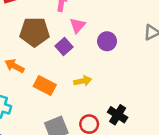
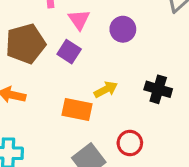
orange rectangle: (45, 86) -> (77, 109), moved
black cross: (118, 115) -> (158, 89), moved

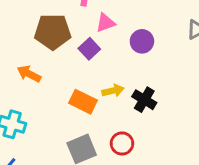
pink triangle: (79, 20) -> (105, 23), turned 30
black cross: (158, 89) -> (144, 100), moved

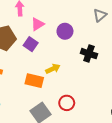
black cross: (144, 100) -> (89, 54), moved

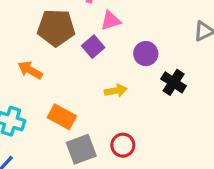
purple circle: (65, 31) -> (146, 54), moved
orange rectangle: (34, 81) -> (62, 117), moved

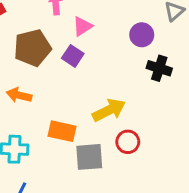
purple circle: (146, 54) -> (142, 35), moved
yellow arrow: (116, 91) -> (109, 110), moved, size x1.5
gray square: (81, 149) -> (89, 157), turned 32

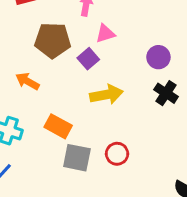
yellow arrow: (109, 110) -> (106, 95), moved

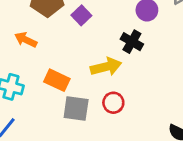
black cross: (166, 93) -> (132, 42), moved
yellow arrow: (106, 95) -> (106, 67), moved

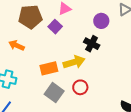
orange rectangle: (57, 80) -> (49, 68), moved, turned -36
gray square: (76, 109) -> (54, 93), turned 30

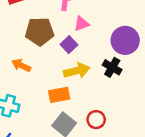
purple circle: (101, 21) -> (125, 40), size x1.5
yellow arrow: (74, 62) -> (77, 71), moved

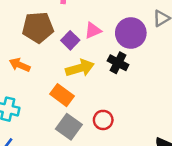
pink triangle: (81, 24) -> (93, 30), moved
orange rectangle: (59, 95) -> (62, 95), turned 50

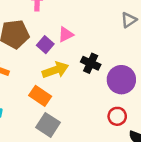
purple circle: (131, 33) -> (121, 80), moved
red circle: (103, 120) -> (117, 116), moved

